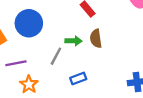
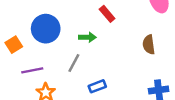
brown semicircle: (96, 39) -> (149, 45), moved
green arrow: (74, 41) -> (87, 37), moved

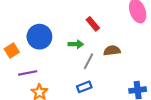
brown semicircle: (149, 45) -> (112, 51), moved, turned 91
gray line: (74, 63) -> (89, 61), moved

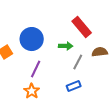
red rectangle: (93, 24) -> (82, 27), size x1.5
purple line: (28, 73) -> (36, 69), moved, turned -54

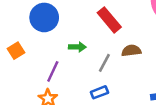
blue circle: (32, 39) -> (44, 17), moved
green arrow: (66, 46) -> (77, 47), moved

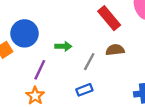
blue circle: (44, 17) -> (25, 33), moved
red rectangle: (109, 20) -> (109, 18), moved

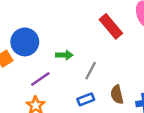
brown semicircle: (115, 50) -> (117, 95), moved, turned -96
purple line: (40, 70) -> (40, 79), turned 30

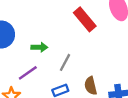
purple line: (40, 79) -> (28, 73), moved

